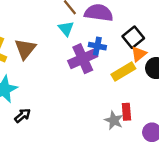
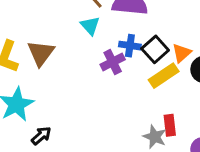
black square: (133, 37) -> (155, 49), moved
purple cross: (83, 59) -> (113, 62), size x0.7

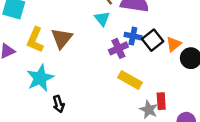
yellow rectangle: (164, 76) -> (130, 80), moved, turned 60
black arrow: (41, 136) -> (59, 104), turned 112

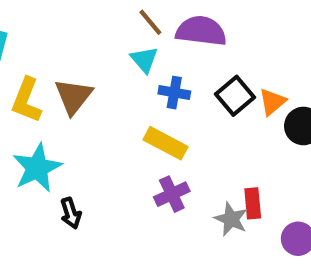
blue cross: (133, 36) -> (174, 93), moved
purple cross: (118, 48) -> (172, 194), moved
yellow rectangle: (130, 80) -> (165, 143), moved

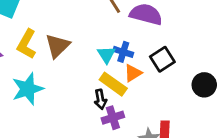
cyan triangle: (144, 60) -> (106, 55), moved
orange triangle: (272, 102) -> (133, 73), moved
black arrow: (71, 213) -> (100, 99), moved

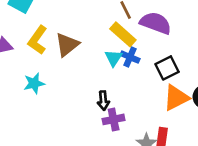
orange triangle: (133, 73) -> (176, 98), moved, size x1.5
yellow rectangle: (113, 84) -> (123, 34), moved
cyan star: (28, 89) -> (34, 83), size x0.7

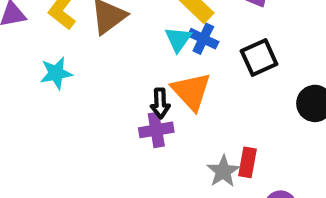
orange triangle: (176, 98) -> (191, 91), moved, turned -48
purple cross: (114, 119) -> (156, 130), moved

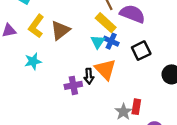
purple cross: (156, 130) -> (73, 85), moved

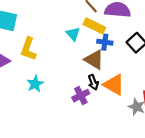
brown triangle: (60, 30) -> (94, 60), moved, turned -35
cyan triangle: (98, 42) -> (73, 34), moved
orange triangle: (105, 69) -> (114, 85), moved

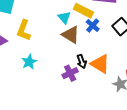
blue cross: (105, 42) -> (93, 26), turned 32
brown triangle: (94, 60) -> (71, 35), moved

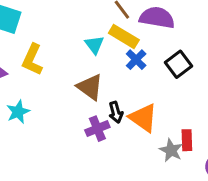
brown triangle: (71, 35) -> (90, 87), moved
cyan star: (29, 62) -> (18, 112), moved

